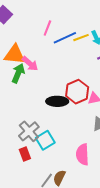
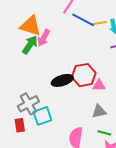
blue line: (65, 38) -> (83, 20), turned 40
pink arrow: (30, 64) -> (44, 38), turned 66
black ellipse: (57, 101) -> (62, 80), turned -30

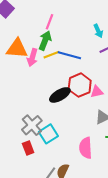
blue line: (83, 20) -> (69, 55), moved
yellow line: (99, 23) -> (51, 55), moved
green arrow: (30, 45) -> (45, 41), moved

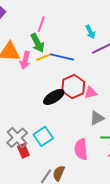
green arrow: (45, 41) -> (37, 43), turned 132
gray cross: (32, 125) -> (17, 138), moved

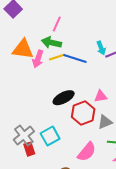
cyan arrow: (90, 32) -> (101, 48), moved
green arrow: (37, 43) -> (51, 43), turned 126
red hexagon: (73, 87) -> (83, 113), moved
pink semicircle: (81, 149) -> (87, 152), turned -140

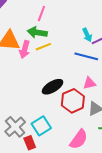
blue line: (75, 58) -> (86, 56), moved
red rectangle: (29, 149) -> (30, 143), moved

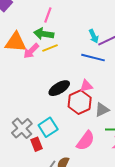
pink arrow: (25, 49) -> (31, 51), turned 30
pink triangle: (89, 83) -> (86, 86), moved

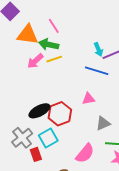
pink line: (48, 15) -> (54, 26), turned -56
orange triangle: (16, 42) -> (28, 35), moved
black ellipse: (59, 88) -> (39, 111), moved
red hexagon: (80, 102) -> (60, 114), moved

